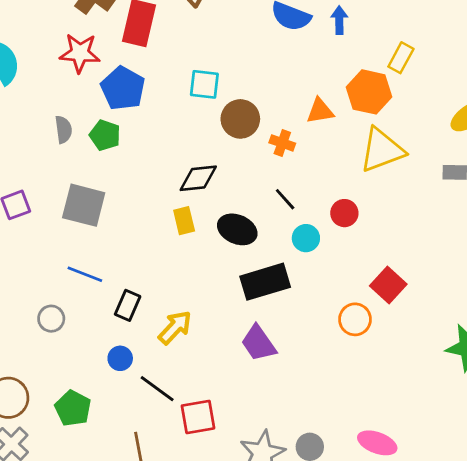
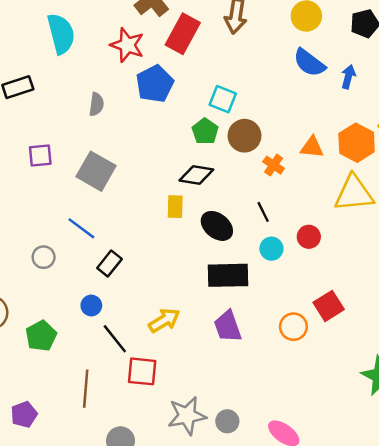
green pentagon: (105, 135) -> (205, 131), moved
yellow arrow: (175, 327) -> (164, 320), moved
purple trapezoid: (258, 343) -> (228, 326), moved

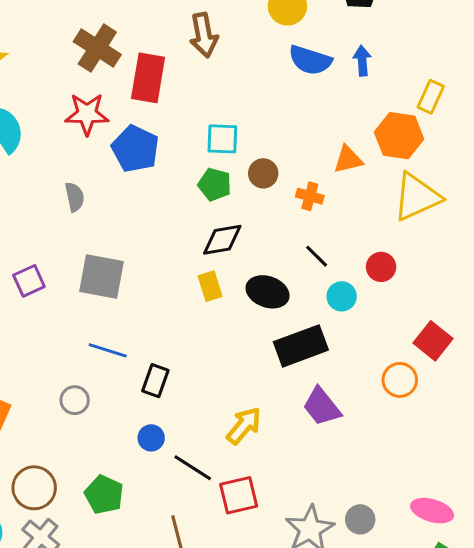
brown circle: (245, 136) -> (263, 173), size x0.7

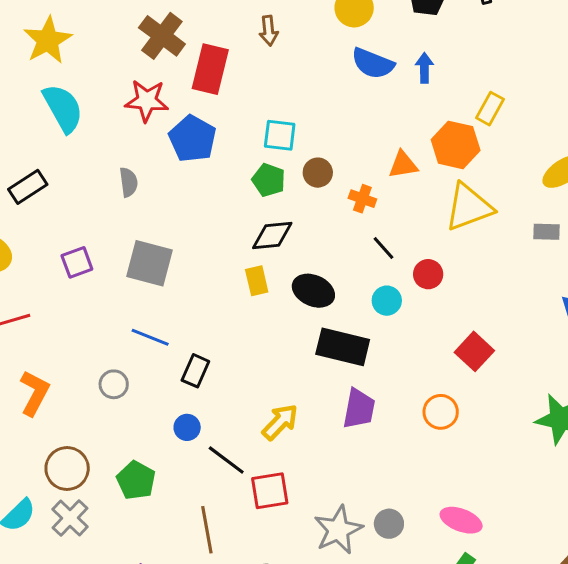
brown arrow: (204, 35) -> (269, 31), size x0.7
black line: (317, 256) -> (383, 248), moved
black rectangle: (301, 346) -> (343, 347), turned 30
orange circle: (400, 380) -> (441, 412), moved
purple trapezoid: (322, 407) -> (359, 409), turned -135

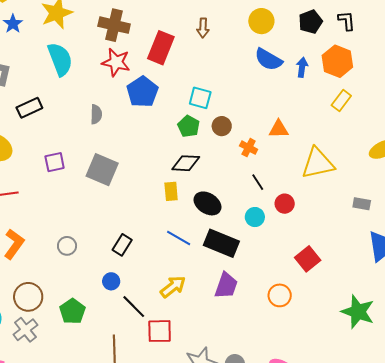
brown cross: (162, 36) -> (114, 25), moved, turned -32
orange hexagon: (456, 145) -> (337, 61), moved
gray rectangle: (546, 232) -> (362, 204), moved
blue line: (150, 337) -> (179, 238), moved

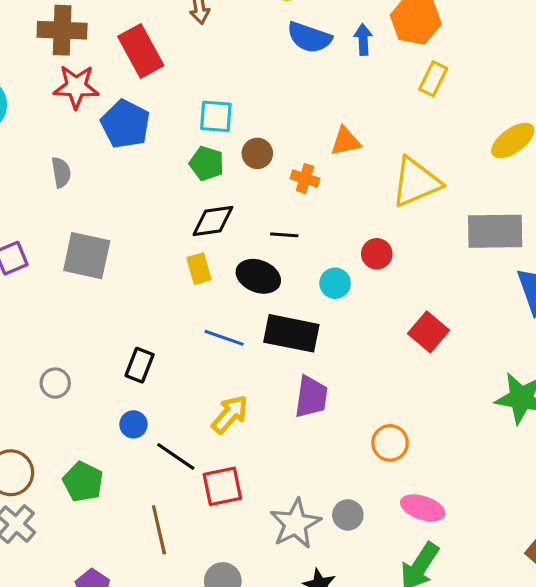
red rectangle: (161, 48) -> (141, 51), turned -40
black line: (258, 182) -> (284, 235), moved, turned -42
gray rectangle: (362, 204) -> (495, 231), size x2.0
orange circle: (280, 295) -> (390, 443), moved

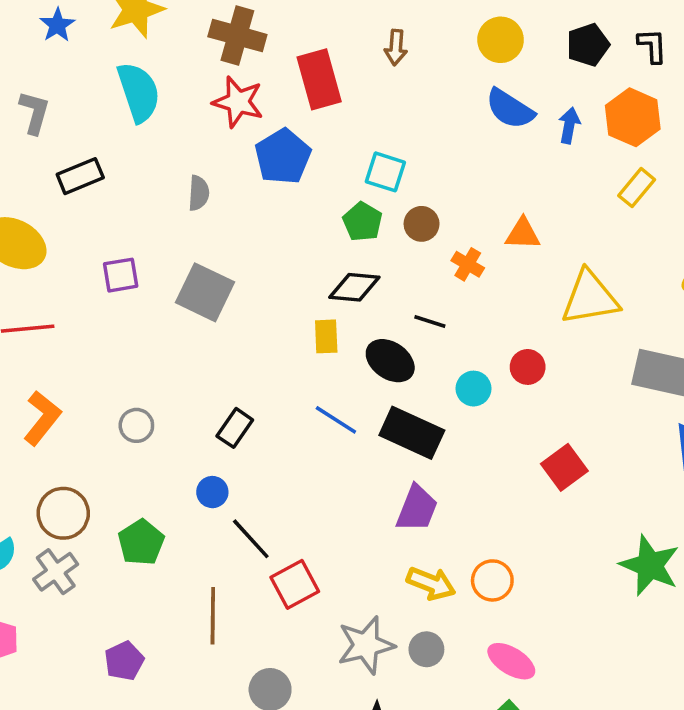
yellow arrow: (230, 414) -> (431, 583), moved, turned 57
red square: (222, 486) -> (295, 584), turned -30

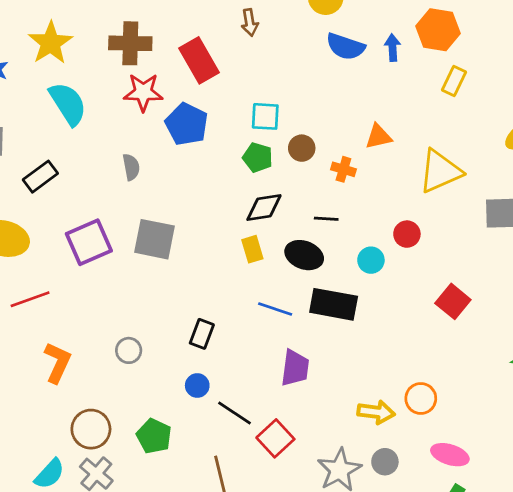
purple square: (121, 275) -> (89, 242), size x1.6
purple trapezoid: (417, 508) -> (295, 368), moved

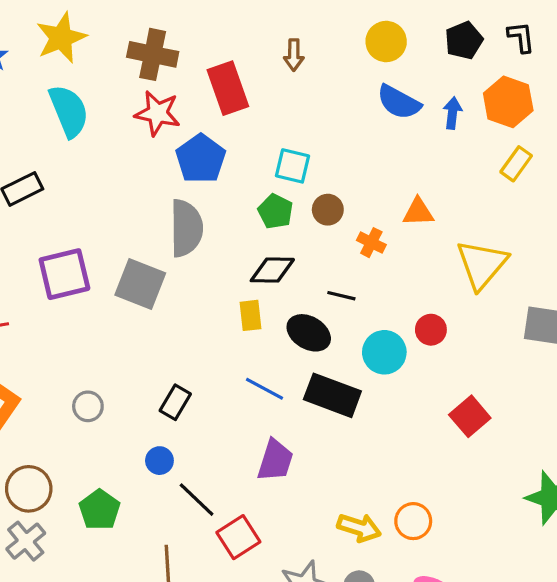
gray semicircle: (131, 167) -> (186, 228), moved, size x1.8
yellow triangle: (440, 171) -> (482, 264), turned -36
cyan circle: (371, 260) -> (384, 352), size x1.4

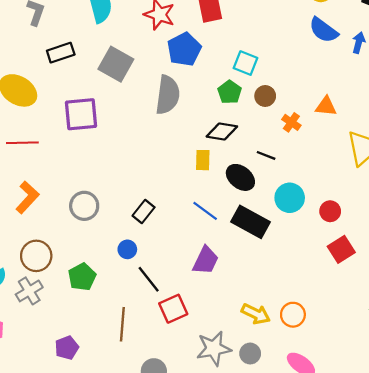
gray square: (140, 284) -> (116, 64), moved
red circle: (431, 330) -> (330, 211), moved
gray circle: (88, 406) -> (84, 206), size x1.4

